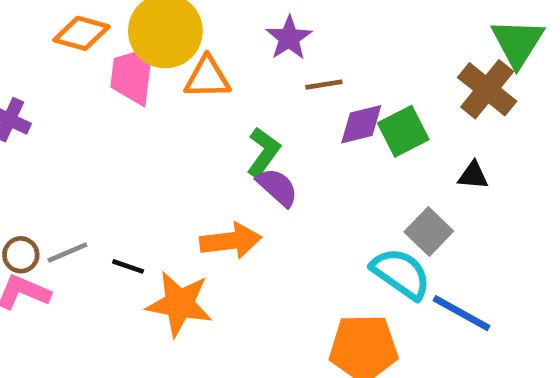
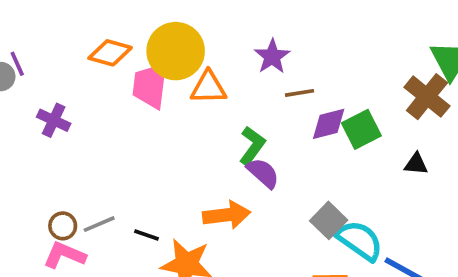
gray square: (429, 231) -> (329, 220), moved

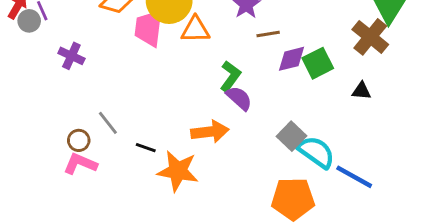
gray line: (99, 224) -> (108, 123), moved, turned 75

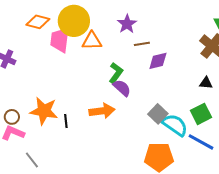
green square: (318, 63) -> (201, 114), moved
gray line: (108, 123) -> (32, 160), moved
black line: (146, 148) -> (66, 121), moved, turned 64
orange star: (178, 171) -> (44, 111), moved

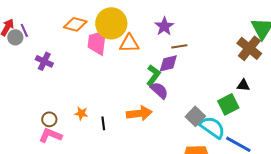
purple diamond: (158, 61) -> (168, 63), moved
orange star: (44, 111) -> (81, 113), size x0.5
green square: (201, 114) -> (228, 104), moved

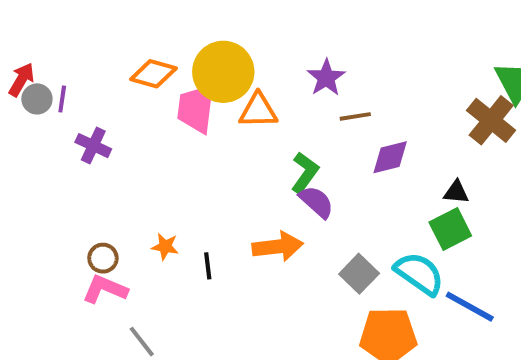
purple line: (24, 30) -> (62, 99), moved, turned 32
purple diamond: (168, 63) -> (390, 157), moved
black triangle: (243, 85) -> (456, 192), moved
gray square: (195, 116) -> (359, 274), moved

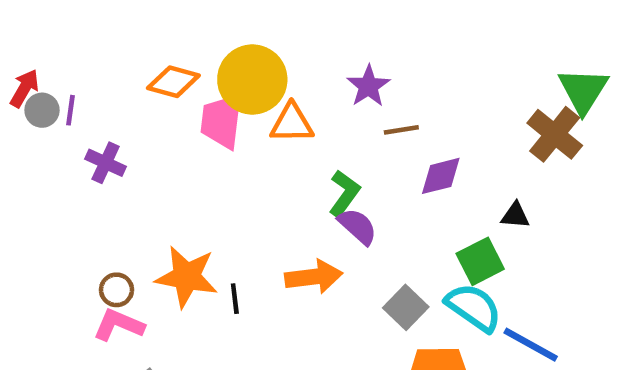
green square: (450, 229) -> (480, 261), moved
orange star: (165, 246) -> (187, 277), size x2.0

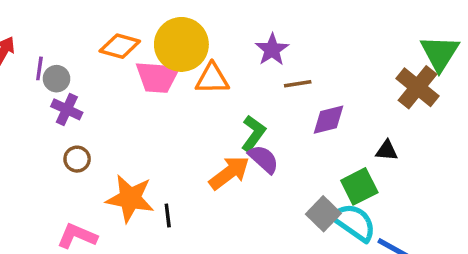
gray circle: (42, 110) -> (57, 79), moved
pink trapezoid: (222, 121) -> (157, 77), turned -93
orange arrow: (314, 277) -> (229, 173), moved, turned -30
brown circle: (116, 290) -> (77, 159), moved
gray square: (406, 307) -> (323, 214), moved

